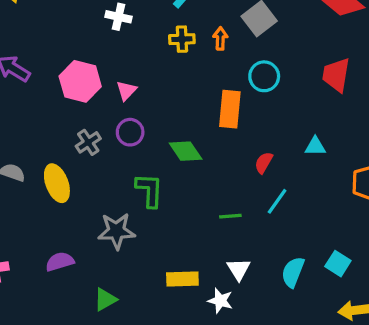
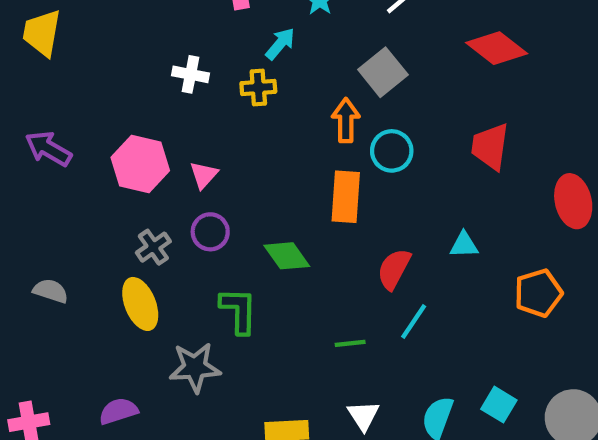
orange arrow: (220, 38) -> (346, 120), moved, size x1.4
yellow cross: (182, 39) -> (258, 87), moved
red semicircle: (264, 163) -> (394, 269), size x1.4
yellow ellipse: (57, 183) -> (140, 304), moved

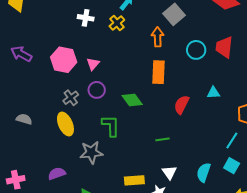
yellow cross: (258, 87) -> (117, 23), turned -35
cyan circle: (392, 151) -> (196, 50), moved
cyan line: (414, 321) -> (232, 140), moved

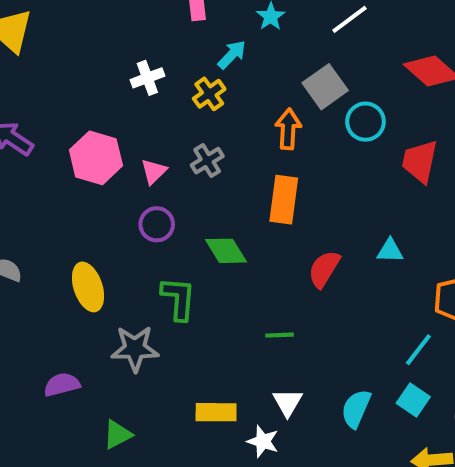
white cross: (86, 18) -> (147, 78), turned -35
cyan circle: (196, 50) -> (365, 122), moved
gray cross: (71, 98) -> (207, 161), moved

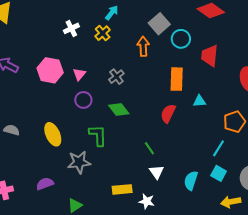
gray cross: (207, 161) -> (116, 77), moved
orange rectangle: (284, 200) -> (177, 79), moved
green line: (280, 335) -> (149, 148), turned 64
white triangle: (288, 402) -> (156, 172), moved

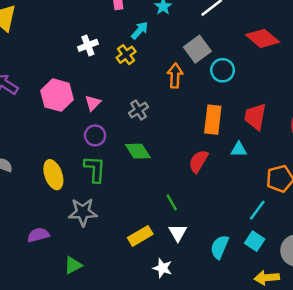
red trapezoid: (210, 56) -> (255, 117), moved
green L-shape: (98, 135) -> (95, 169), moved
yellow rectangle: (122, 189) -> (140, 236), moved, turned -30

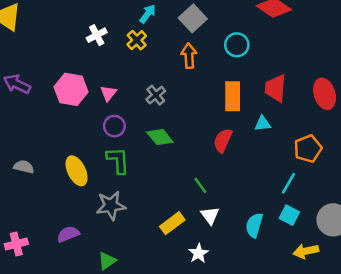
gray square: (197, 49) -> (193, 18), moved
white star: (162, 268) -> (199, 253), turned 30

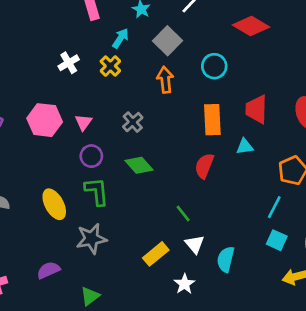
cyan semicircle: (254, 225) -> (226, 259), moved

